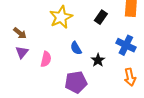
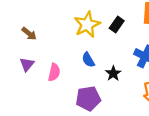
yellow star: (61, 17) -> (87, 25), moved
brown arrow: (20, 33) -> (29, 34), moved

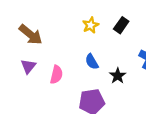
yellow star: (87, 25) -> (91, 25), size x0.6
brown arrow: (29, 34) -> (31, 35), size x1.5

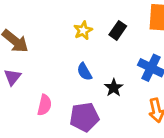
pink semicircle: (56, 75) -> (44, 105), moved

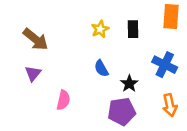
black rectangle: (118, 30) -> (133, 29), turned -36
purple pentagon: (84, 117) -> (122, 111), moved

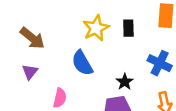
yellow star: (100, 29) -> (96, 28), size x1.5
blue semicircle: (101, 68) -> (82, 63), moved, size x1.5

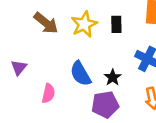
brown arrow: (32, 38) -> (46, 23), moved
blue semicircle: (82, 63) -> (81, 74), moved

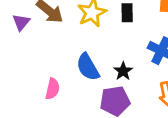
purple triangle: (19, 68) -> (21, 22), moved

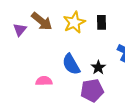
pink semicircle: (52, 89) -> (44, 81), turned -105

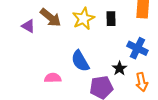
purple triangle: (20, 30) -> (28, 26), turned -40
black star: (98, 67) -> (119, 68), moved

